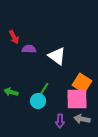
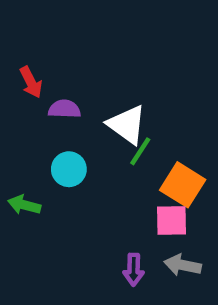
green line: (44, 89) -> (140, 151), moved
pink square: (77, 99) -> (171, 221), size x0.7
cyan circle: (38, 101) -> (69, 169), moved

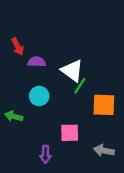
orange square: (183, 185) -> (104, 105), turned -30
pink square: (171, 221) -> (70, 133), moved
purple arrow: (134, 270) -> (46, 154), moved

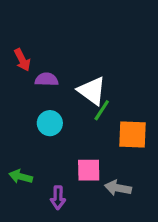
green arrow: (14, 116) -> (21, 177), moved
gray arrow: (104, 151) -> (118, 188), moved

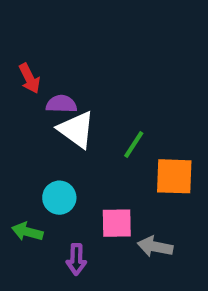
white triangle: (92, 91) -> (76, 130), moved
cyan circle: (50, 123) -> (59, 198), moved

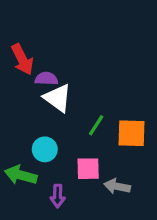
red arrow: (29, 78) -> (22, 59), size x1.4
green line: (134, 144) -> (96, 125), moved
green arrow: (27, 232) -> (21, 175), size x1.4

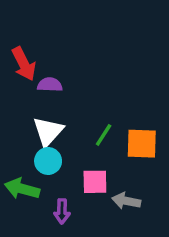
white triangle: (58, 98) -> (48, 131), moved, turned 36

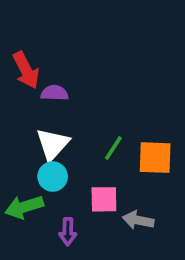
green arrow: (22, 189) -> (24, 207), turned -32

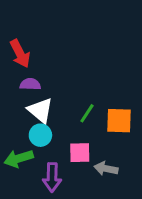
purple semicircle: (55, 93) -> (30, 84), moved
white triangle: (53, 144) -> (40, 110), turned -32
purple arrow: (68, 232) -> (52, 177), size x1.4

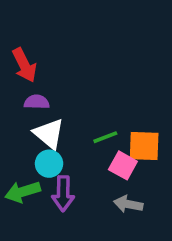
green line: (87, 113) -> (105, 137), turned 36
pink square: (80, 153) -> (123, 165), moved, turned 30
purple arrow: (52, 177) -> (63, 194), moved

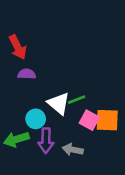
white triangle: (49, 134) -> (59, 103), moved
orange square: (144, 146) -> (107, 120), moved
gray arrow: (128, 204) -> (73, 150), moved

